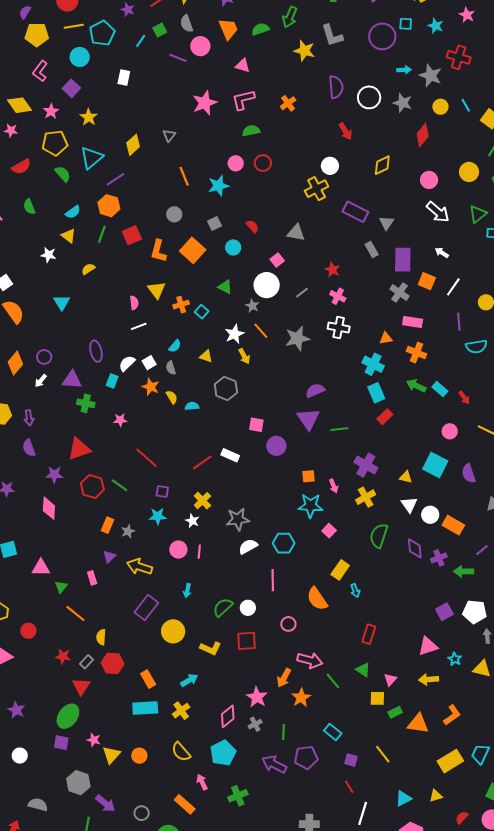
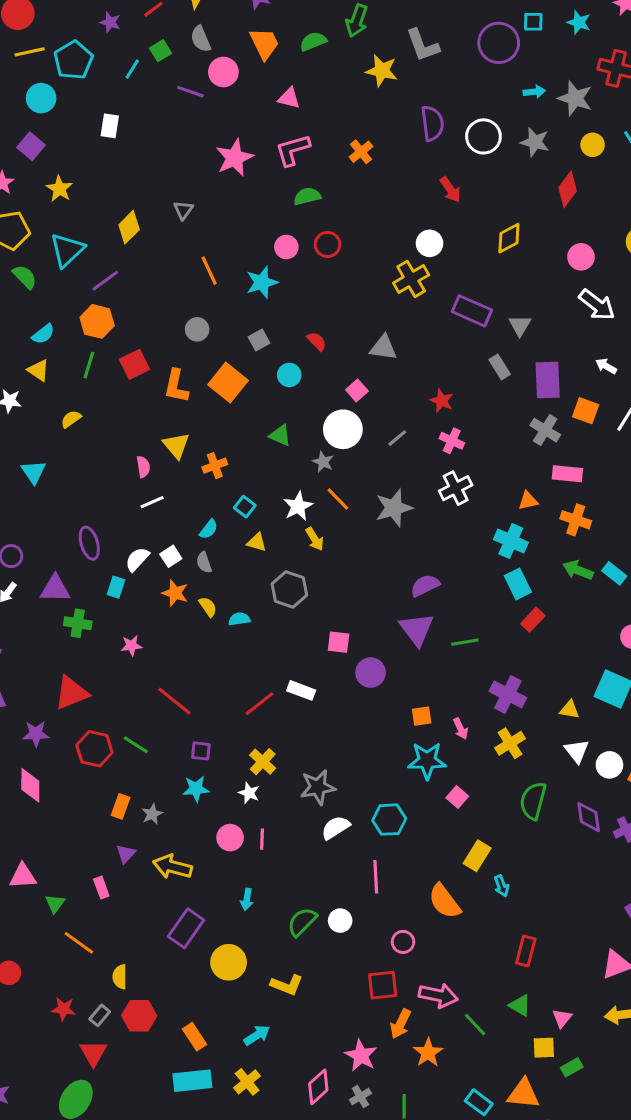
cyan square: (202, 312) -> (245, 507), moved
white cross: (339, 328) -> (456, 488), turned -35
red square: (247, 641) -> (383, 985), moved
orange triangle: (418, 724) -> (523, 1094), moved

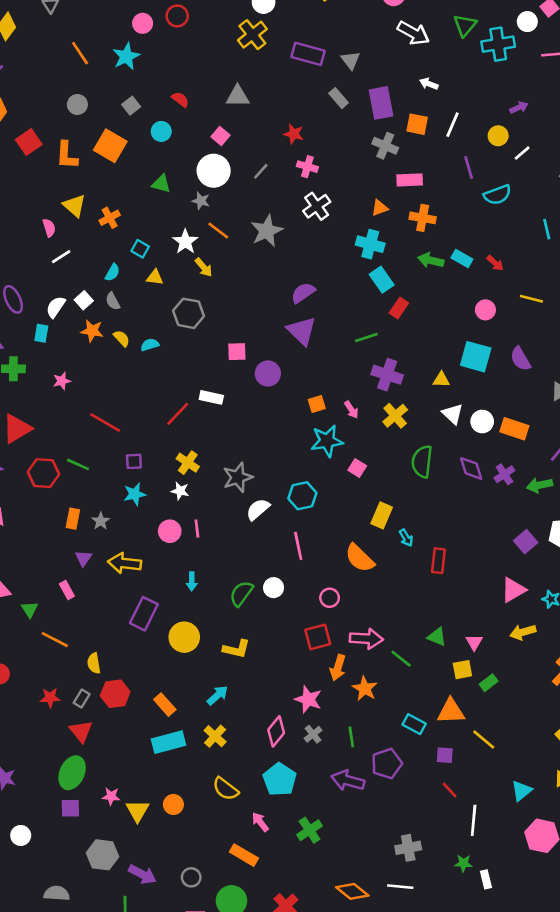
green line: (465, 642) -> (366, 337), moved
red rectangle: (526, 951) -> (438, 561), moved

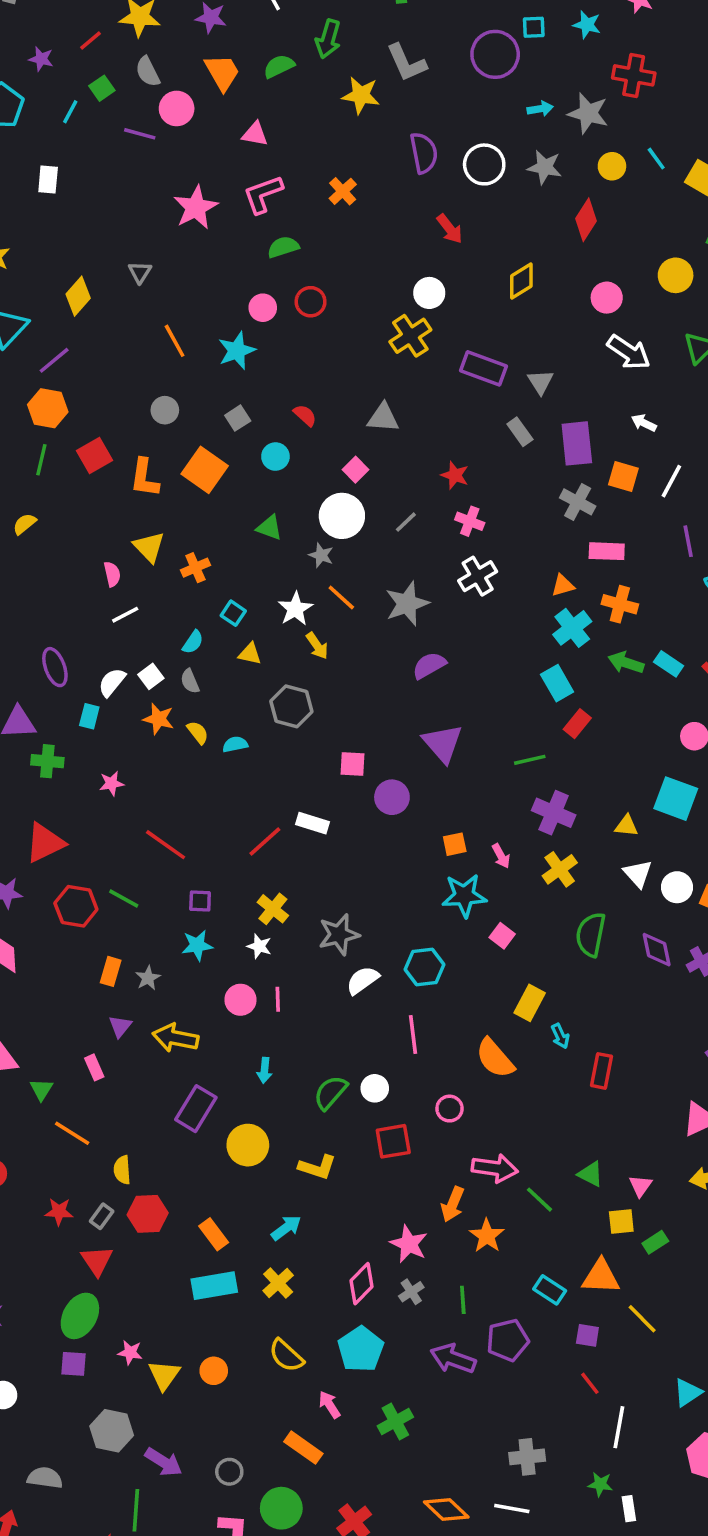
cyan cross: (370, 244) -> (572, 628), moved, turned 32
purple semicircle: (303, 293) -> (429, 665), moved
red square: (318, 637) -> (393, 1141), moved

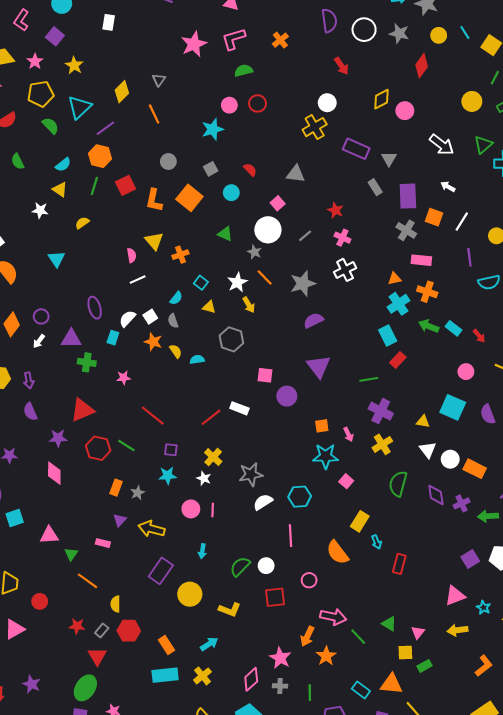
pink circle: (607, 298) -> (405, 111), moved
orange line: (175, 341) -> (154, 114), moved
pink rectangle: (94, 1067) -> (103, 543), turned -56
gray cross: (411, 1292) -> (280, 686), turned 32

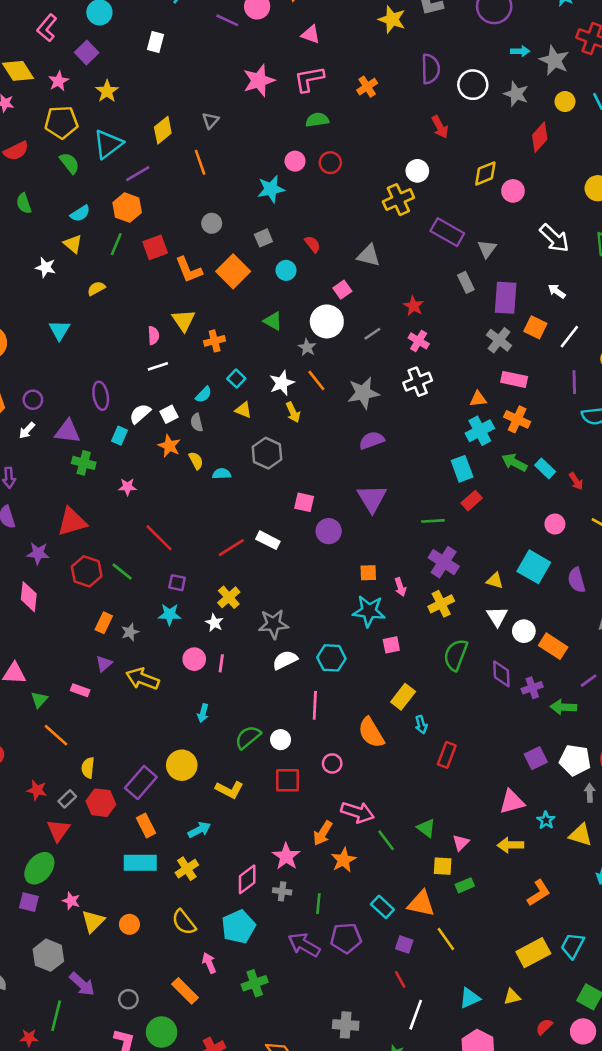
orange L-shape: (154, 200) -> (189, 270), turned -40
pink square: (346, 481) -> (391, 645), turned 32
purple rectangle: (161, 571) -> (141, 783), moved

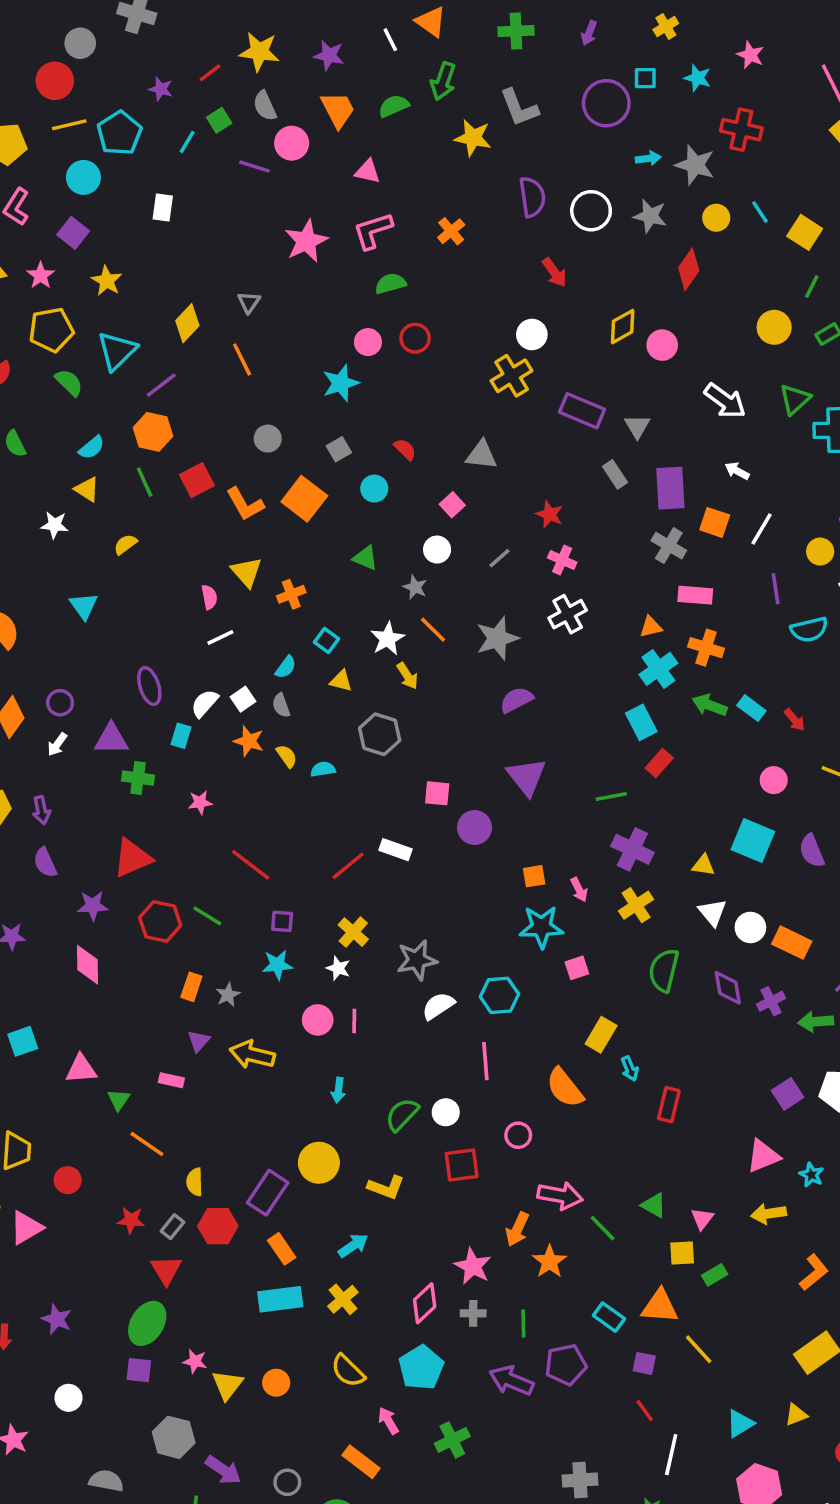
green line: (116, 244) -> (145, 482), turned -40
white circle: (327, 321) -> (437, 550), size x0.6

